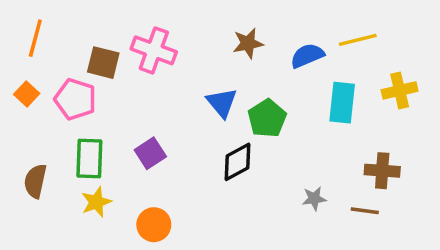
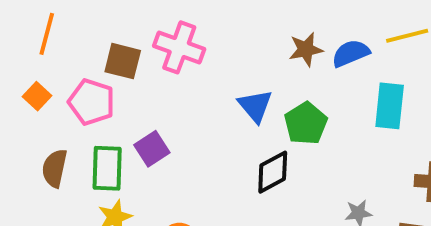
brown star: (248, 43) -> (306, 49), moved
purple square: (150, 153) -> (152, 149), moved
brown semicircle: (35, 181) -> (55, 168), moved

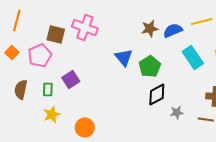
pink pentagon: (92, 102) -> (40, 56), turned 30
cyan rectangle: (390, 106) -> (193, 58), turned -40
green rectangle: (107, 168) -> (48, 90), size x0.6
black diamond: (273, 172) -> (157, 94), moved

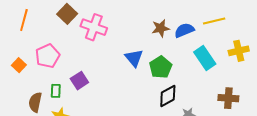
brown square: (56, 34) -> (67, 14), moved, turned 30
orange square: (12, 52) -> (19, 65), moved
brown semicircle: (21, 90) -> (35, 102), moved

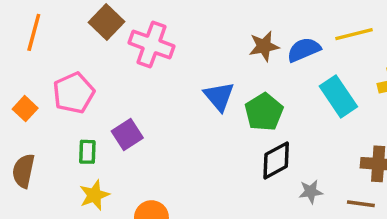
brown semicircle: (35, 102) -> (23, 171), moved

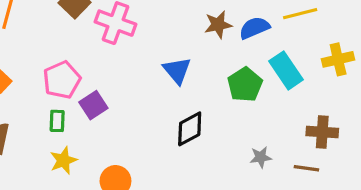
pink pentagon: (74, 93) -> (62, 80), moved
green pentagon: (264, 112) -> (245, 85), moved
black diamond: (276, 160) -> (190, 129), moved

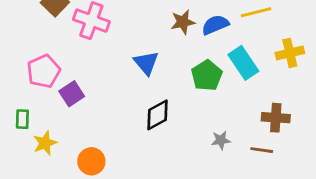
green rectangle: (57, 121) -> (22, 119), moved

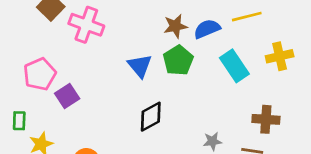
green pentagon: (207, 75) -> (178, 60), moved

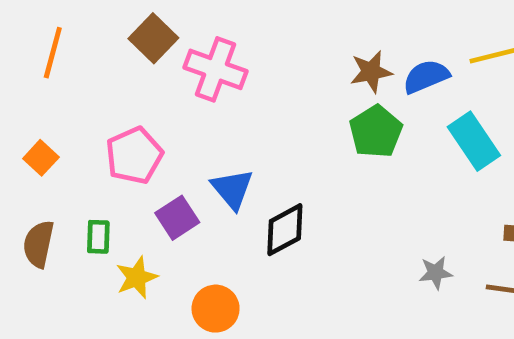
blue triangle: (140, 66) -> (232, 189), moved
purple square: (67, 96) -> (177, 218), moved
black diamond: (151, 117) -> (285, 230), moved

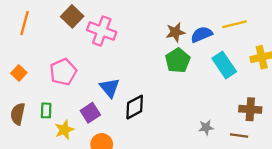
purple square: (177, 218) -> (90, 113), moved

